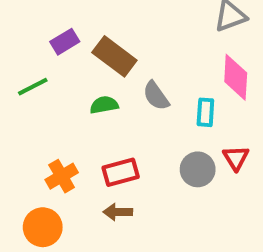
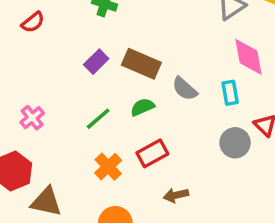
green line: (33, 87) -> (98, 119), moved
red rectangle: (121, 172) -> (152, 153), moved
orange cross: (62, 176) -> (108, 167), moved

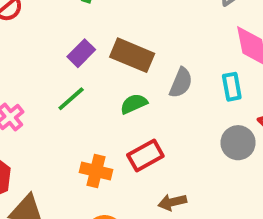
gray semicircle: (185, 89) -> (181, 83), turned -108
green line: (98, 119) -> (71, 99), moved
orange cross: (108, 167) -> (96, 171), turned -32

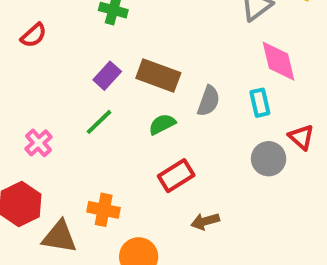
orange cross: (96, 171) -> (104, 210), moved

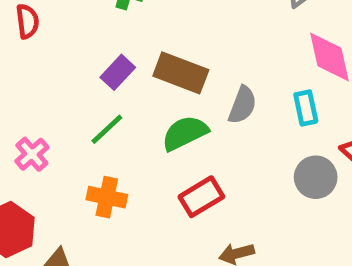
red semicircle: (34, 35) -> (27, 21), turned -56
green semicircle: (162, 124) -> (185, 133), size x1.4
orange cross: (104, 210) -> (107, 197), moved

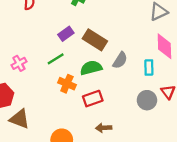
orange cross: (107, 197) -> (67, 84), moved

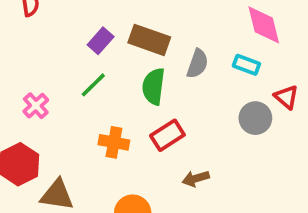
cyan rectangle: (149, 67) -> (246, 65), turned -56
green semicircle: (91, 68) -> (154, 86), turned -55
orange cross: (67, 84) -> (114, 142), moved

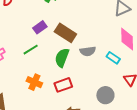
gray semicircle: (198, 64) -> (88, 51), turned 49
gray circle: (255, 118) -> (105, 95), moved

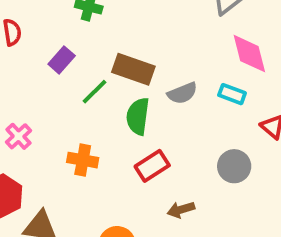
purple rectangle: (40, 27) -> (62, 60), moved
green line: (31, 50) -> (94, 92), moved
orange cross: (34, 82) -> (83, 160), moved

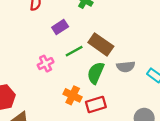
pink cross: (18, 136) -> (46, 64), moved
orange cross: (83, 160) -> (73, 95), moved

